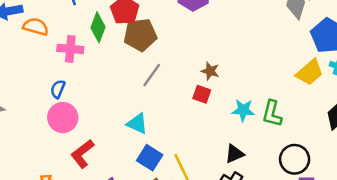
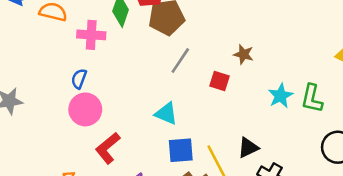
red square: (202, 94) -> (220, 81), moved
cyan star: (243, 110) -> (281, 96), turned -30
black triangle: (234, 154) -> (248, 148), moved
blue square: (150, 158) -> (181, 150), turned -35

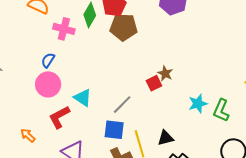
brown star: (244, 54) -> (165, 73), moved
gray line: (180, 61) -> (122, 105), moved
red square: (220, 81) -> (154, 83), turned 35
cyan triangle: (166, 114) -> (83, 98), moved

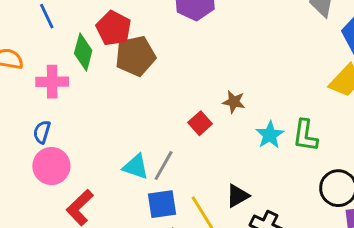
brown star: (165, 73) -> (234, 102), moved
cyan triangle: (83, 98) -> (136, 167), moved

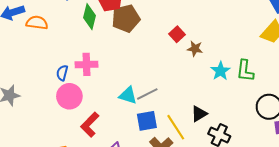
pink cross: (52, 82) -> (87, 64), moved
red square: (200, 123) -> (177, 34), moved
gray line: (164, 166) -> (147, 94), turned 35

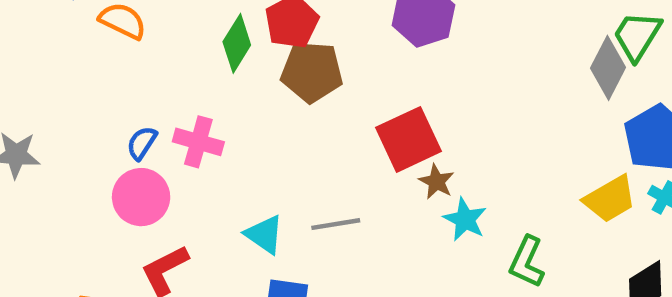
red square: (177, 34) -> (408, 139), size x1.8
cyan star: (220, 71) -> (465, 219), moved, turned -30
gray line: (147, 94) -> (336, 224), moved

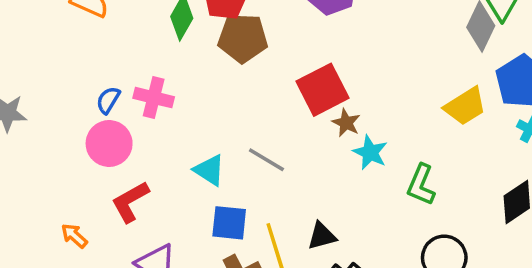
yellow trapezoid: (610, 199) -> (465, 106), moved
gray line: (336, 224) -> (266, 160), turned 42

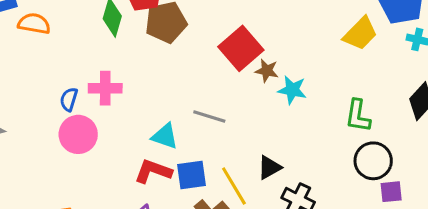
green L-shape: (421, 185) -> (358, 116), moved
red L-shape: (130, 202) -> (153, 171), moved, turned 63

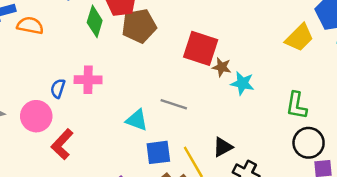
red square: (241, 48) -> (201, 48), turned -32
pink circle: (78, 134) -> (36, 116), moved
red L-shape: (153, 171) -> (62, 144), moved, turned -68

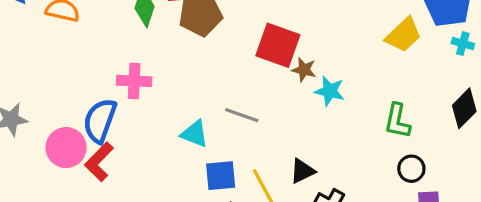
blue semicircle: (58, 88) -> (100, 121), moved, size x1.8
pink circle: (36, 116) -> (66, 148), moved
black circle: (309, 143) -> (411, 169), size x0.7

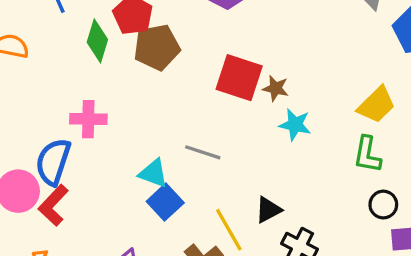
yellow trapezoid: (404, 35) -> (376, 105), moved
brown star: (304, 70) -> (276, 88), moved
blue square: (221, 176) -> (165, 202), moved, turned -36

